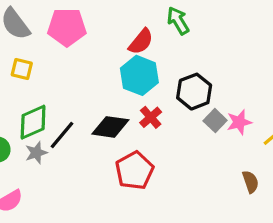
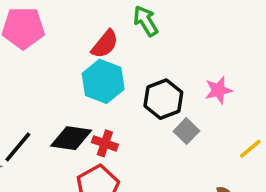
red cross: (151, 117) -> (105, 143), moved, turned -30
pink star: (239, 122) -> (218, 90), moved

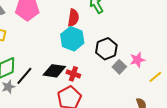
red semicircle: (105, 44) -> (73, 18), turned -30
pink star: (218, 90) -> (137, 60), moved

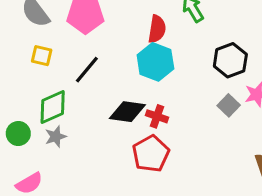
black hexagon: (106, 49) -> (230, 60), moved
black line: (24, 76) -> (87, 70), moved

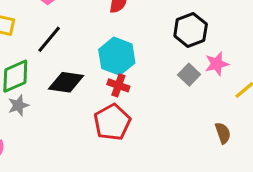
cyan hexagon: (155, 62) -> (117, 56), moved
black diamond: (127, 112) -> (66, 82), moved

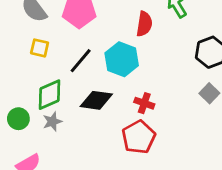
cyan hexagon: (117, 56) -> (122, 59), moved

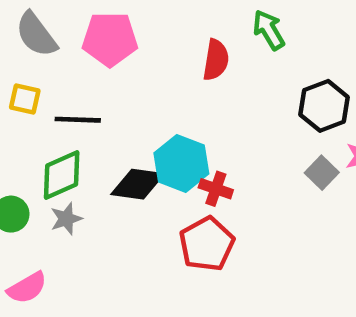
yellow square: (40, 48) -> (25, 99), moved
cyan hexagon: (122, 59) -> (181, 163), moved
black line: (81, 61) -> (78, 120), moved, turned 52

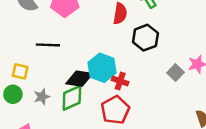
yellow square: (25, 99) -> (20, 71), moved
black hexagon: (324, 106) -> (145, 38), moved
green diamond: (62, 175) -> (72, 98), moved

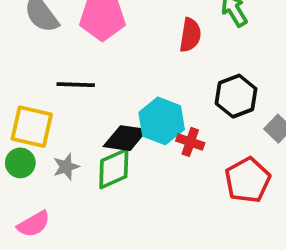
black hexagon: (145, 38) -> (236, 96), moved
yellow square: (20, 71) -> (32, 127), size x1.6
red pentagon: (115, 110) -> (248, 180), moved

